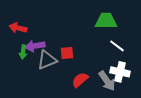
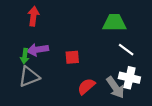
red arrow: (18, 28) -> (33, 16), moved, turned 84
gray triangle: (47, 60) -> (29, 77), moved

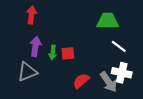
purple arrow: (38, 50) -> (35, 46), turned 108
green arrow: (25, 56) -> (53, 52), moved

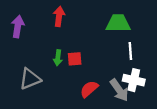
red arrow: (31, 15) -> (59, 16), moved
purple arrow: (35, 46) -> (18, 26), moved
white line: (119, 46) -> (130, 51), turned 49

